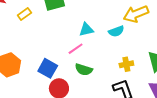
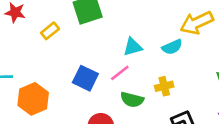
yellow cross: (126, 64) -> (164, 86), moved
blue square: (48, 68) -> (85, 78), moved

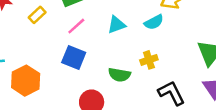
pink line: (120, 73) -> (76, 26), moved

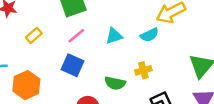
yellow rectangle: (37, 15) -> (34, 35), moved

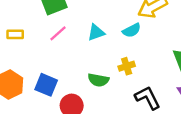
yellow rectangle: (34, 35) -> (15, 34), turned 42
blue square: (73, 65) -> (46, 85), moved

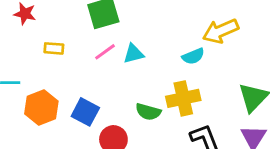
cyan triangle: (96, 32) -> (133, 54), moved
yellow cross: (127, 66) -> (183, 98), size x1.6

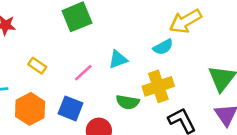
yellow rectangle: (54, 48) -> (37, 66), moved, turned 36
pink line: (105, 52) -> (83, 73), moved
cyan triangle: (133, 54) -> (118, 59), moved

